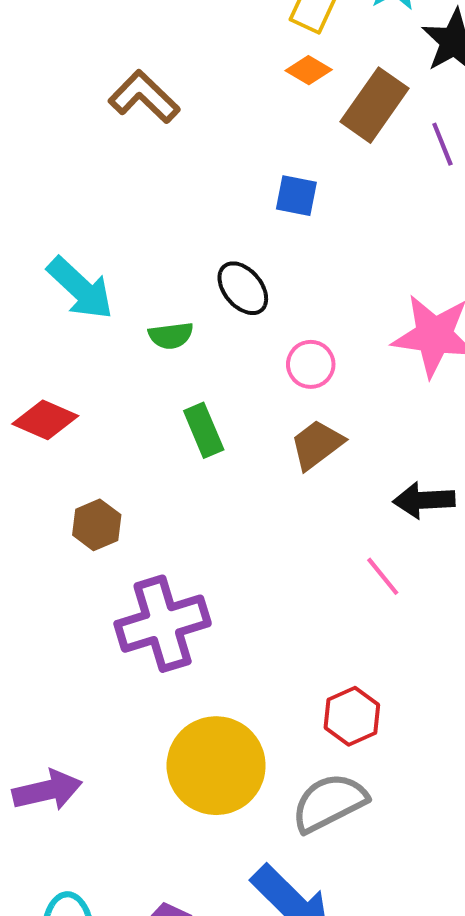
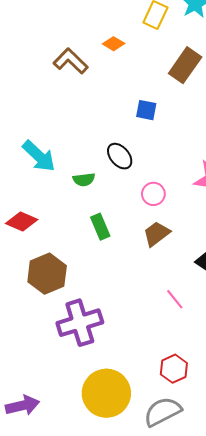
orange diamond: (309, 70) -> (114, 44), moved
brown hexagon: (97, 525) -> (47, 274), size x1.6
pink line: (383, 576) -> (175, 299), moved

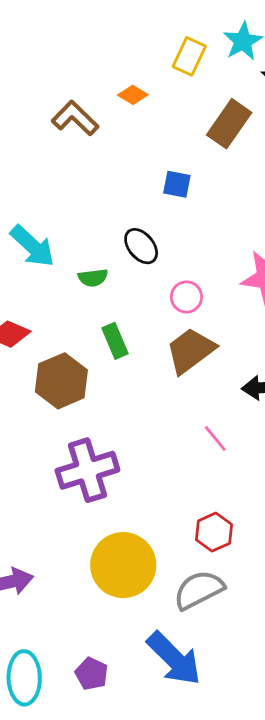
brown trapezoid: (156, 234) -> (191, 351), size x1.4
brown hexagon: (47, 274) -> (61, 381), moved

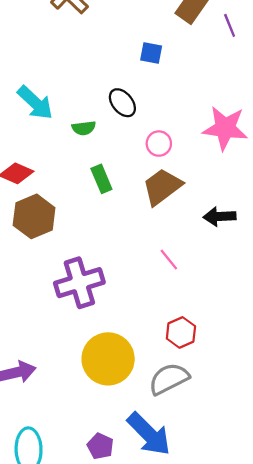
brown hexagon: (61, 381) -> (34, 216), moved
pink line: (215, 439) -> (169, 260), moved
purple pentagon: (92, 674) -> (100, 446), moved

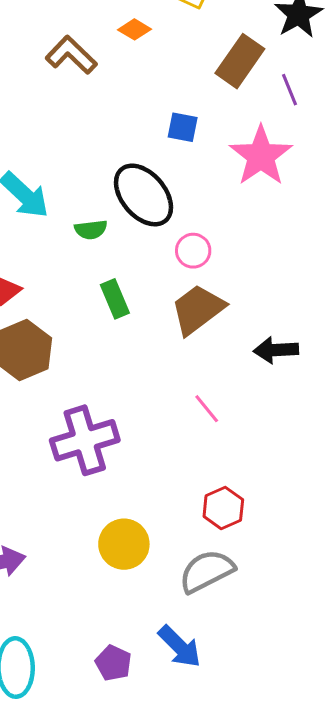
black ellipse: (122, 103) -> (143, 195), size x1.6
pink star: (225, 128) -> (261, 156), moved, turned 30
yellow circle: (108, 359) -> (124, 544), size x0.7
blue arrow: (149, 434) -> (180, 646), size x0.7

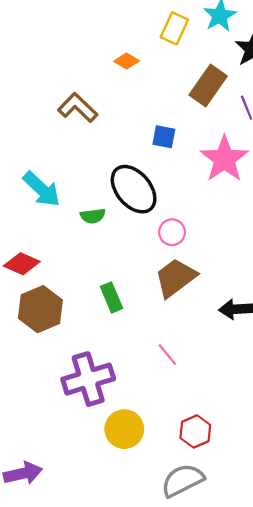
brown L-shape: (71, 55) -> (78, 108), moved
green rectangle: (115, 299) -> (111, 297), moved
pink line: (207, 409) -> (167, 355), moved
yellow circle: (124, 544) -> (124, 429), moved

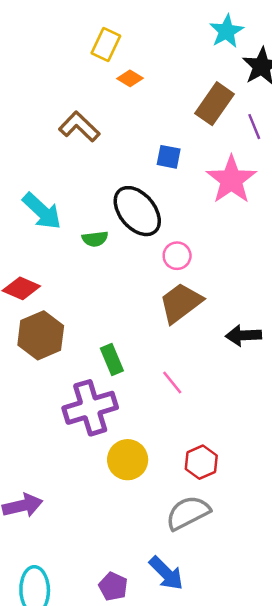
yellow rectangle: (174, 28) -> (106, 45), moved
green rectangle: (111, 297) -> (112, 360), moved

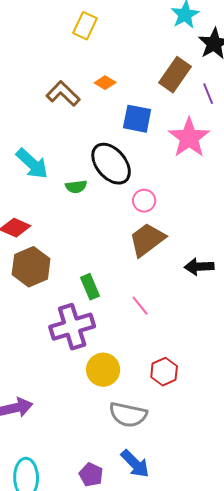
orange diamond: (130, 78) -> (105, 83), moved
blue square: (169, 157) -> (137, 119), size x1.4
gray semicircle: (188, 513) -> (128, 415), moved, turned -141

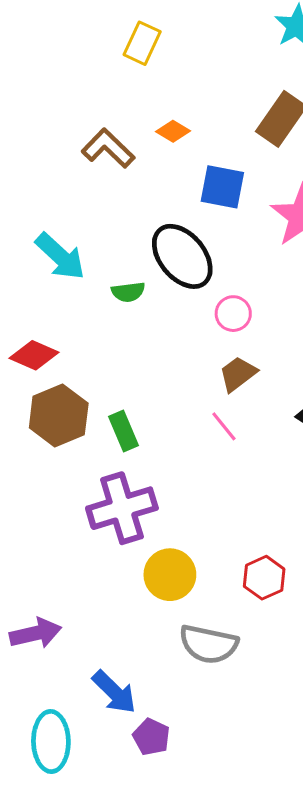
brown trapezoid: (147, 240) -> (238, 374), size x0.7
green rectangle: (90, 287) -> (124, 431), moved
pink line: (140, 306) -> (224, 426), moved
blue arrow: (135, 464) -> (114, 692), moved

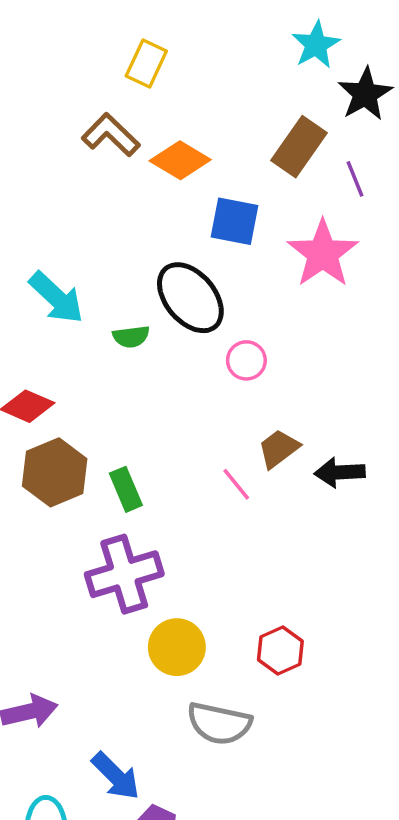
orange diamond: (173, 131) -> (180, 160), size x1.6
brown L-shape: (108, 148) -> (111, 135), moved
brown trapezoid: (238, 374) -> (279, 449), moved

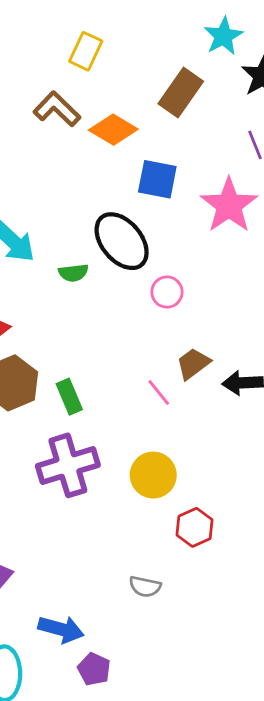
brown rectangle: (299, 147) -> (181, 93), moved
yellow circle: (177, 647) -> (153, 475), moved
gray semicircle: (219, 723) -> (145, 587), size x0.6
blue arrow: (116, 776) -> (61, 629), turned -30

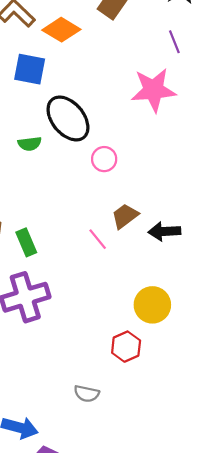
blue square: (157, 179) -> (30, 69), moved
pink star: (229, 205) -> (153, 90), turned 30
yellow circle: (153, 475) -> (152, 305), moved

